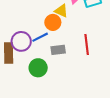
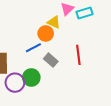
purple circle: (21, 41) -> (15, 83), moved
gray rectangle: (58, 50) -> (51, 60), turned 48

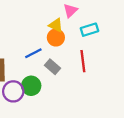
cyan rectangle: (85, 13) -> (90, 30), moved
orange circle: (46, 33) -> (56, 38), moved

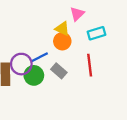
green circle: (31, 86) -> (34, 75), moved
purple circle: (13, 91) -> (21, 64), moved

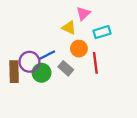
orange circle: (62, 41) -> (79, 49), moved

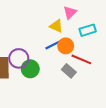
blue line: (47, 55) -> (53, 45), moved
red line: (95, 63) -> (81, 59), turned -60
gray rectangle: (66, 68) -> (69, 71), moved

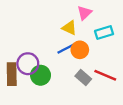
red line: (81, 59) -> (105, 75), moved

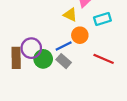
blue line: (66, 49) -> (64, 46), moved
gray rectangle: (83, 78) -> (64, 61), moved

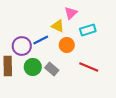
blue line: (64, 46) -> (41, 40), moved
purple circle: (31, 48) -> (22, 46), moved

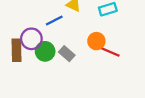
orange circle: (67, 45) -> (96, 41), moved
purple circle: (22, 46) -> (31, 39), moved

